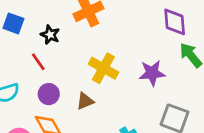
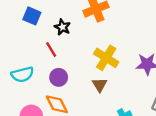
brown triangle: (85, 101) -> (100, 85), moved, turned -42

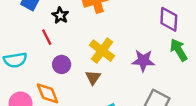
purple circle: (59, 77) -> (62, 64), moved

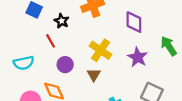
purple diamond: (169, 19) -> (134, 22), moved
purple star: (143, 61) -> (138, 57), turned 30

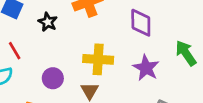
red line: (51, 41) -> (15, 51), moved
yellow cross: (100, 50) -> (98, 59), turned -30

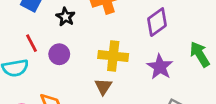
purple diamond: (141, 23) -> (157, 22), turned 52
purple circle: (53, 78) -> (59, 54), moved

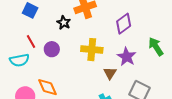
black star: (65, 17) -> (64, 23), moved
brown triangle: (103, 87) -> (110, 73), moved

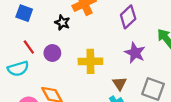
yellow cross: (92, 50) -> (90, 61), moved
brown triangle: (110, 73) -> (120, 84), moved

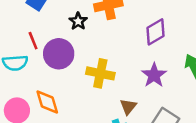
purple circle: (52, 53) -> (59, 54), size x1.5

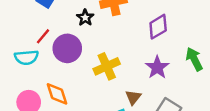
red line: (33, 41) -> (43, 36), turned 63
yellow cross: (100, 73) -> (107, 66), turned -35

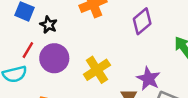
black star: (85, 18) -> (49, 25), moved
purple star: (157, 67) -> (148, 79), moved

